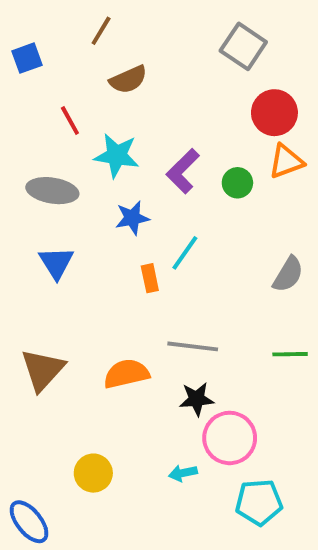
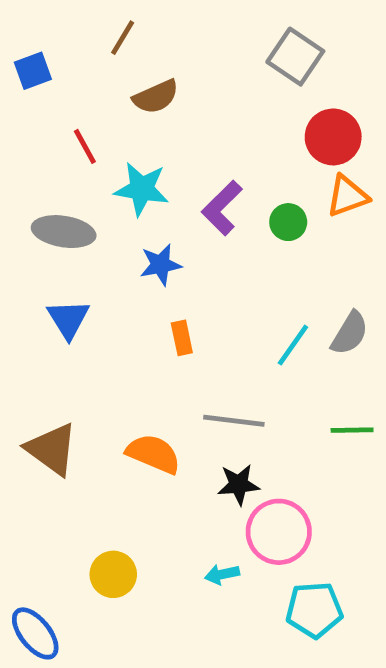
cyan line: (185, 253) -> (293, 345), moved
brown triangle: (43, 370) -> (52, 449), turned -36
orange semicircle: (126, 374) -> (153, 454), turned 36

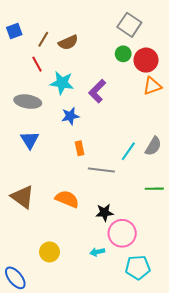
brown line: (123, 38) -> (43, 39), moved
green circle: (288, 222) -> (123, 54), moved
gray line: (234, 421) -> (101, 170), moved

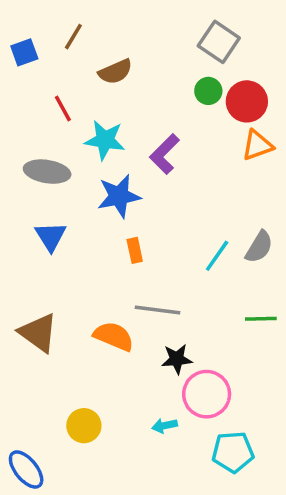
brown line: (43, 39) -> (73, 37), moved
blue star: (70, 116) -> (119, 196), size x1.4
gray line: (101, 170) -> (157, 310), moved

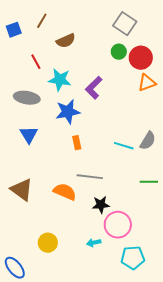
cyan line: (217, 256) -> (124, 146), turned 72

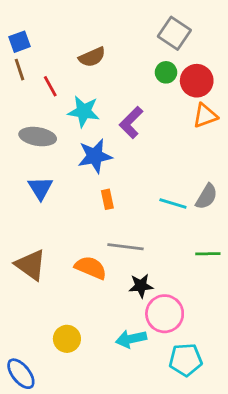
brown line: (42, 21) -> (20, 70), moved, turned -49
cyan arrow: (94, 243) -> (131, 339), size x1.5

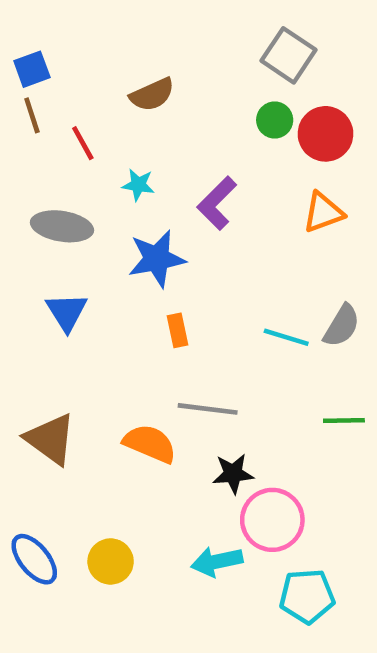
cyan star: (84, 111) -> (138, 185), size x0.6
orange triangle: (205, 116) -> (323, 212), moved
blue ellipse: (21, 374) -> (34, 559), moved

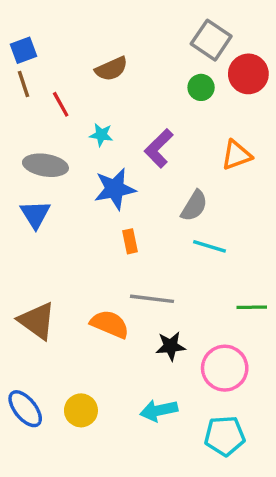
red circle: (325, 134) -> (248, 74), moved
blue triangle: (67, 312) -> (35, 214), moved
gray semicircle: (342, 326) -> (194, 206), moved
pink circle: (272, 520) -> (225, 368), moved

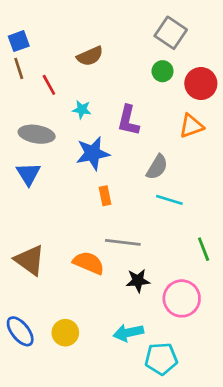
red circle: (248, 74) -> (201, 84), moved
purple L-shape: (159, 148) -> (128, 120), turned -32
green line: (252, 307) -> (204, 249), turned 70
cyan pentagon: (225, 436) -> (161, 359), moved

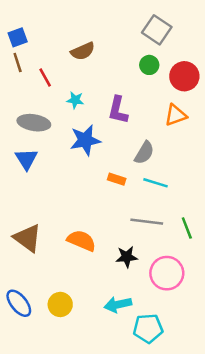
orange rectangle: (105, 196) -> (117, 179), moved, turned -60
gray line: (123, 242) -> (147, 222), moved

